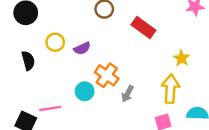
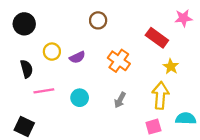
red rectangle: (143, 27) -> (157, 38), moved
orange cross: (107, 75) -> (119, 61), moved
pink line: (50, 108) -> (44, 91), moved

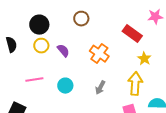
black circle: (24, 24) -> (39, 25), moved
purple semicircle: (77, 57) -> (63, 51), turned -104
black semicircle: (27, 69) -> (11, 45), moved

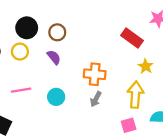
brown circle: (81, 19) -> (57, 32), moved
yellow circle: (41, 46) -> (20, 52), moved
orange cross: (99, 54) -> (95, 74), moved, turned -30

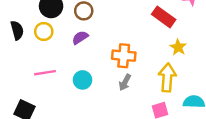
purple semicircle: (54, 57) -> (80, 38), turned -84

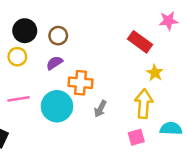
orange cross: (124, 56) -> (81, 83), moved
cyan circle: (83, 80) -> (57, 106), size x1.6

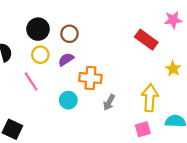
yellow circle: (17, 57) -> (40, 55), moved
yellow star: (155, 73) -> (173, 69), moved
pink line: (19, 99) -> (31, 82), moved, turned 66
cyan circle: (57, 106) -> (68, 100), size x0.6

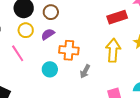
red rectangle: (146, 40) -> (117, 17), turned -54
yellow arrow: (150, 98) -> (113, 50), moved

